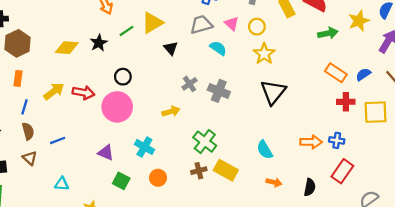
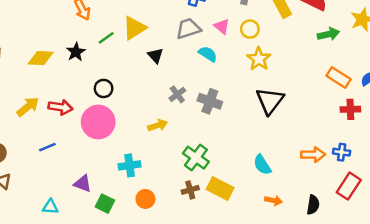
blue line: (58, 140) -> (47, 147), moved
cyan cross: (144, 147) -> (130, 165), turned -36
purple triangle: (106, 153) -> (83, 184), moved
cyan triangle: (62, 184) -> (50, 207), moved

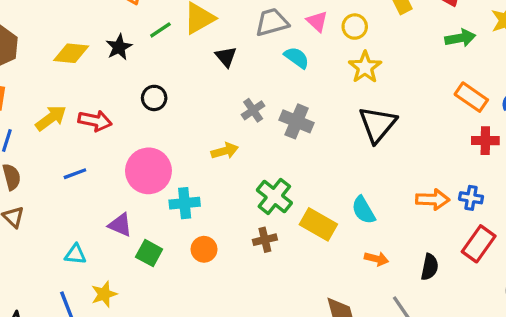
pink circle: (98, 122) -> (148, 171), moved
yellow rectangle: (220, 188) -> (318, 224), moved

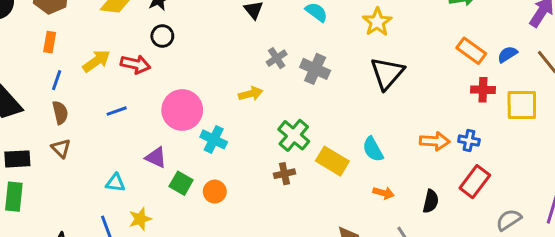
black circle: (154, 98) -> (162, 36), moved
cyan cross: (185, 203) -> (214, 139), turned 30
orange circle: (204, 249) -> (215, 192), moved

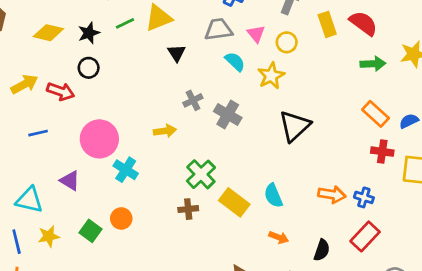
yellow star: (377, 22) -> (271, 76), moved
cyan triangle: (115, 183) -> (29, 200), size x1.5
green square: (181, 183) -> (91, 231), moved

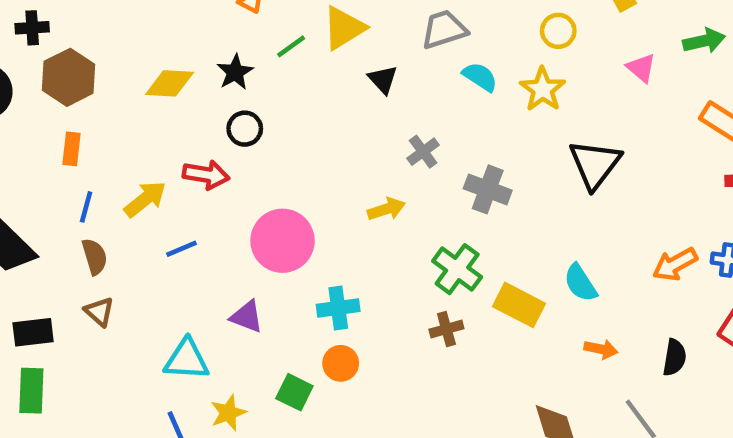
pink triangle: (256, 34) -> (641, 68), moved
yellow arrow: (24, 84) -> (145, 199), moved
gray cross: (228, 114) -> (488, 189), moved
cyan cross: (126, 170) -> (338, 308), moved, turned -30
orange arrow: (332, 194) -> (675, 264), turned 152

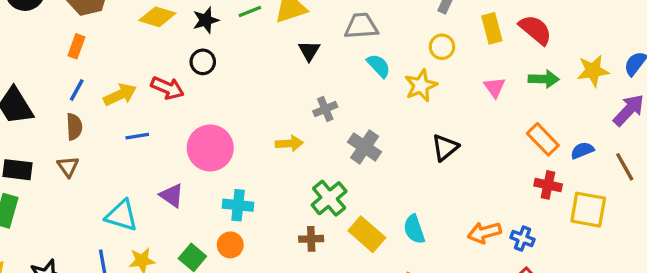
black triangle: (595, 164) -> (445, 148), size x0.7

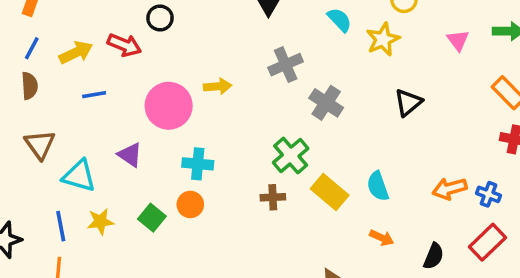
gray cross: (325, 109) -> (286, 65), size x1.4
yellow arrow: (289, 143) -> (218, 86), moved
brown triangle: (68, 166) -> (40, 144), moved, size x1.4

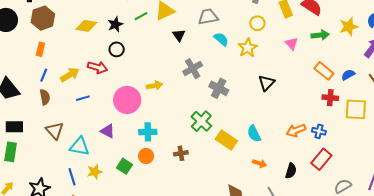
brown cross: (273, 197) -> (181, 153), moved

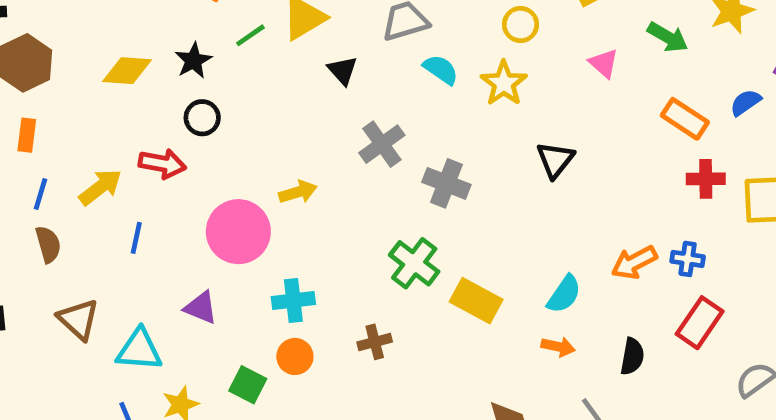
green arrow: (320, 35) -> (668, 37), turned 42
blue semicircle: (348, 75) -> (746, 102), moved
blue line: (83, 98) -> (136, 238), turned -56
cyan semicircle: (254, 134) -> (564, 294), moved, turned -114

